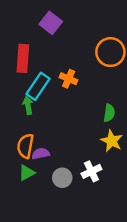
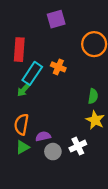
purple square: (51, 23) -> (56, 19), moved, turned 36
green arrow: (28, 105) -> (24, 90), turned -128
purple semicircle: (41, 154) -> (43, 136), moved

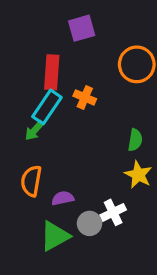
red rectangle: (19, 50) -> (52, 72), moved
green triangle: (23, 147) -> (55, 236), moved, size x1.5
gray circle: (53, 152) -> (89, 223), moved

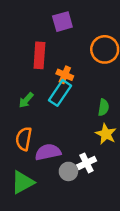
cyan rectangle: (47, 107) -> (60, 93), moved
purple semicircle: (63, 198) -> (48, 152), size x1.5
green triangle: (55, 236) -> (23, 182), moved

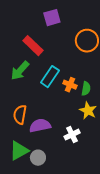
red rectangle: (39, 55) -> (33, 46), turned -50
orange cross: (65, 75) -> (70, 85), moved
green arrow: (26, 100) -> (20, 71), moved, size x1.5
gray circle: (68, 171) -> (38, 158), moved

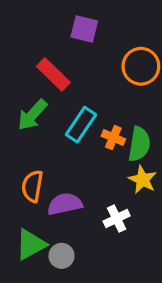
purple square: (52, 18) -> (84, 29), turned 30
green semicircle: (86, 89) -> (139, 144), size x1.5

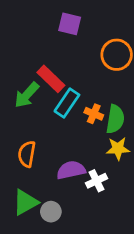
red rectangle: (53, 74) -> (51, 79), moved
yellow star: (143, 180) -> (118, 149), turned -30
purple semicircle: (65, 204) -> (71, 170), moved

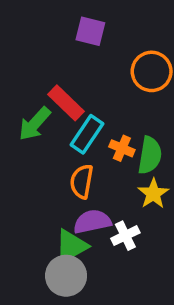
yellow star: (118, 149) -> (153, 194), turned -30
orange semicircle: (27, 154) -> (82, 181), moved
green triangle: (25, 202) -> (71, 246), moved
gray circle: (51, 212) -> (66, 276), size x1.5

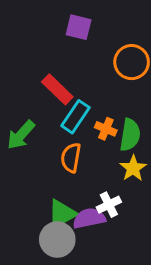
green arrow: (35, 124) -> (21, 135), moved
purple semicircle: (92, 222) -> (89, 218), moved

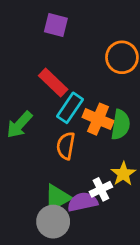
purple square: (79, 27) -> (56, 25), moved
orange cross: (106, 129) -> (98, 119), size x1.5
yellow star: (133, 168) -> (123, 174), moved

